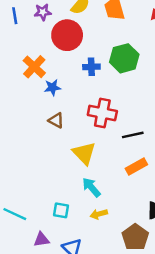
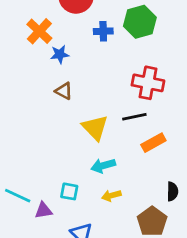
red cross: (102, 113) -> (148, 83), moved
black line: (133, 135) -> (134, 117), moved
cyan arrow: (91, 187) -> (103, 166), turned -65
purple triangle: (42, 240) -> (43, 210), moved

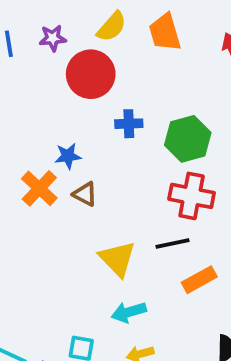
green hexagon: (140, 22) -> (188, 139), moved
orange cross: (39, 31) -> (39, 188), moved
brown triangle: (64, 91) -> (85, 194), moved

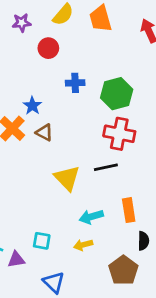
red circle: (91, 74) -> (48, 48), size x0.6
blue star: (68, 156) -> (32, 106), turned -30
orange rectangle: (199, 280) -> (129, 210), moved, turned -70
cyan arrow: (129, 312) -> (91, 217), moved

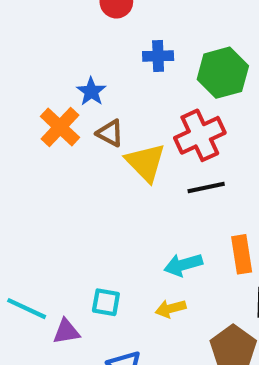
red cross: (119, 134) -> (200, 135), moved, turned -36
yellow triangle: (67, 178) -> (146, 162), moved

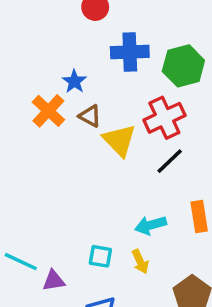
blue cross: (158, 56) -> (130, 52), size x1.5
black line: (206, 187) -> (170, 161), turned -32
cyan square: (106, 302) -> (100, 256), moved
yellow arrow: (171, 309) -> (140, 262), turned -100

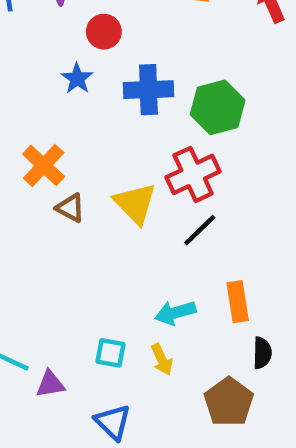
blue star: (74, 81) -> (77, 78), moved
brown triangle: (90, 116) -> (70, 208), moved

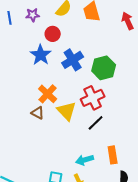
blue star: (77, 78) -> (41, 55), size x1.5
blue cross: (148, 90) -> (73, 60), turned -30
orange cross: (44, 165) -> (48, 94), moved

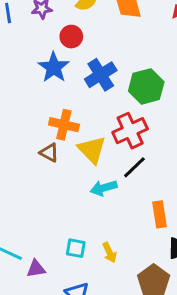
orange cross: (48, 94) -> (64, 125), turned -30
cyan arrow: (85, 160) -> (104, 188), moved

